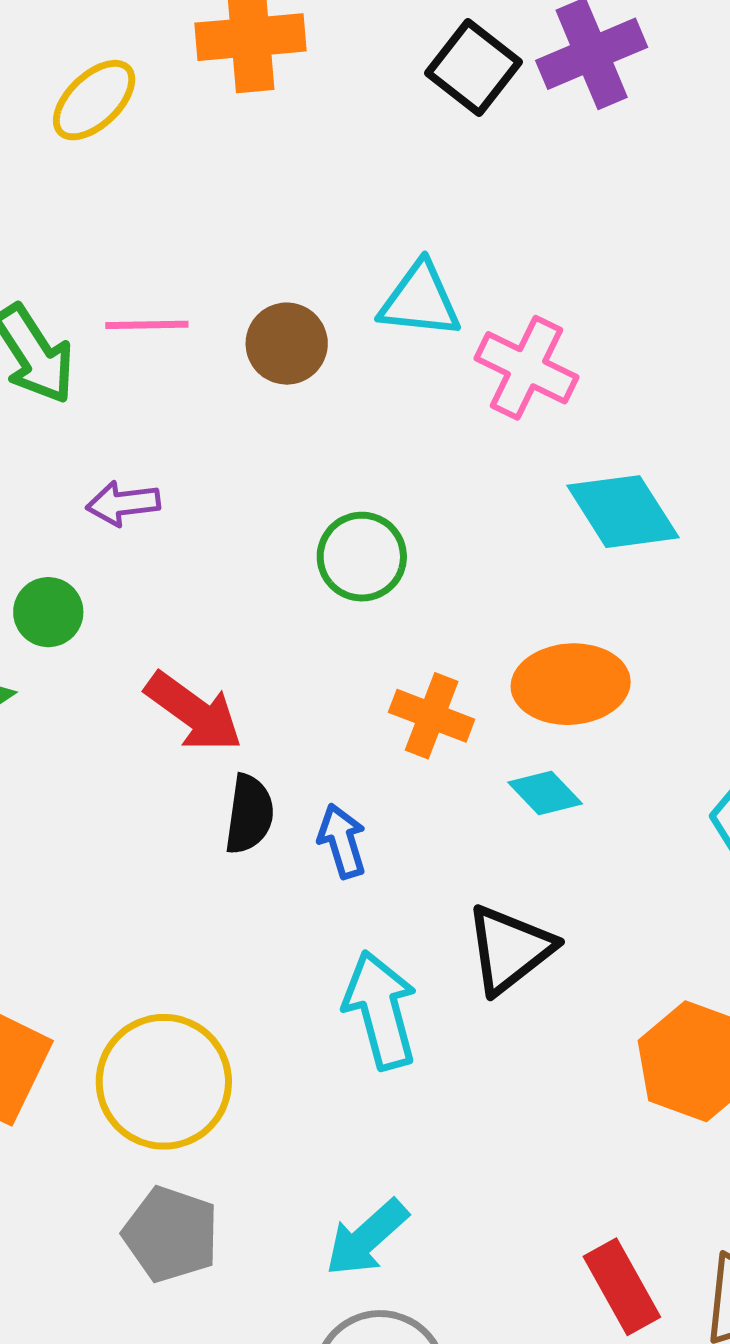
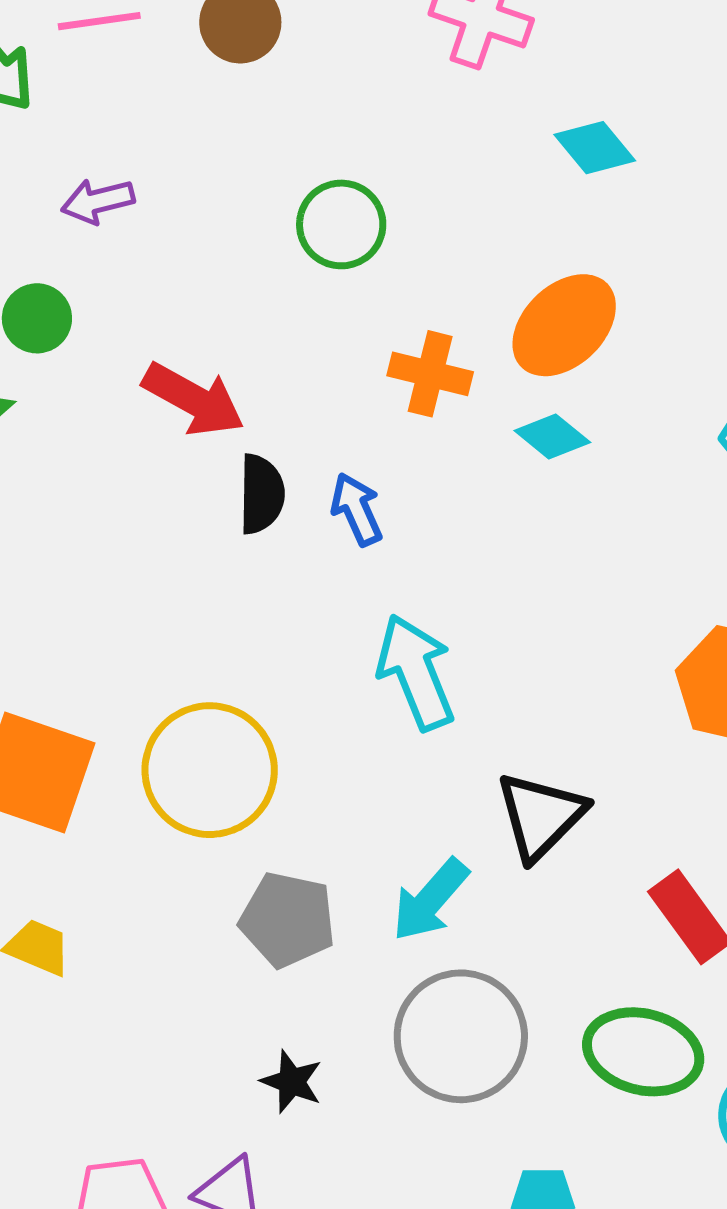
cyan diamond: (623, 512) -> (595, 148), size x0.7
orange ellipse: (571, 684) -> (564, 325), turned -33
black triangle: (510, 949) -> (541, 816), moved
gray pentagon: (171, 1234) -> (288, 920), moved

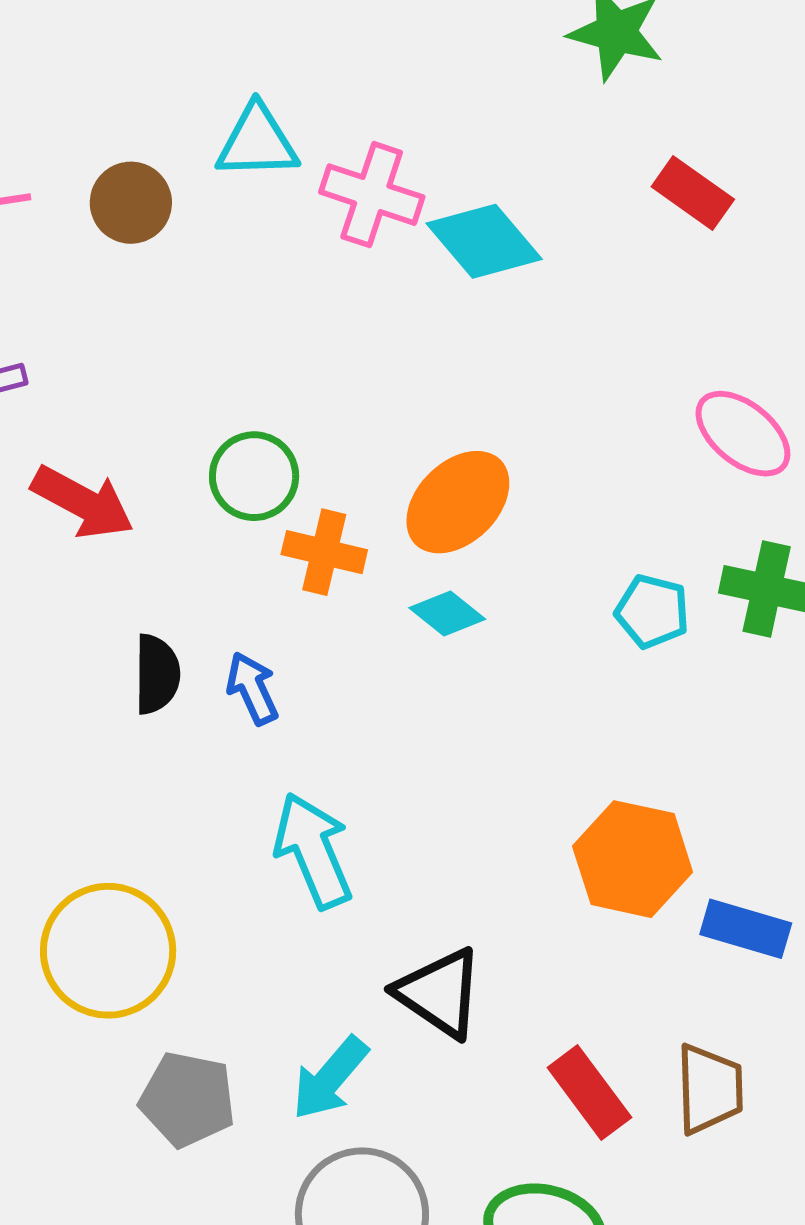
cyan diamond: (595, 148) -> (484, 241), moved, size x1.4
green circle: (341, 224) -> (254, 476), moved
red arrow: (194, 399) -> (83, 502), moved
black triangle: (541, 816) -> (439, 993), turned -40

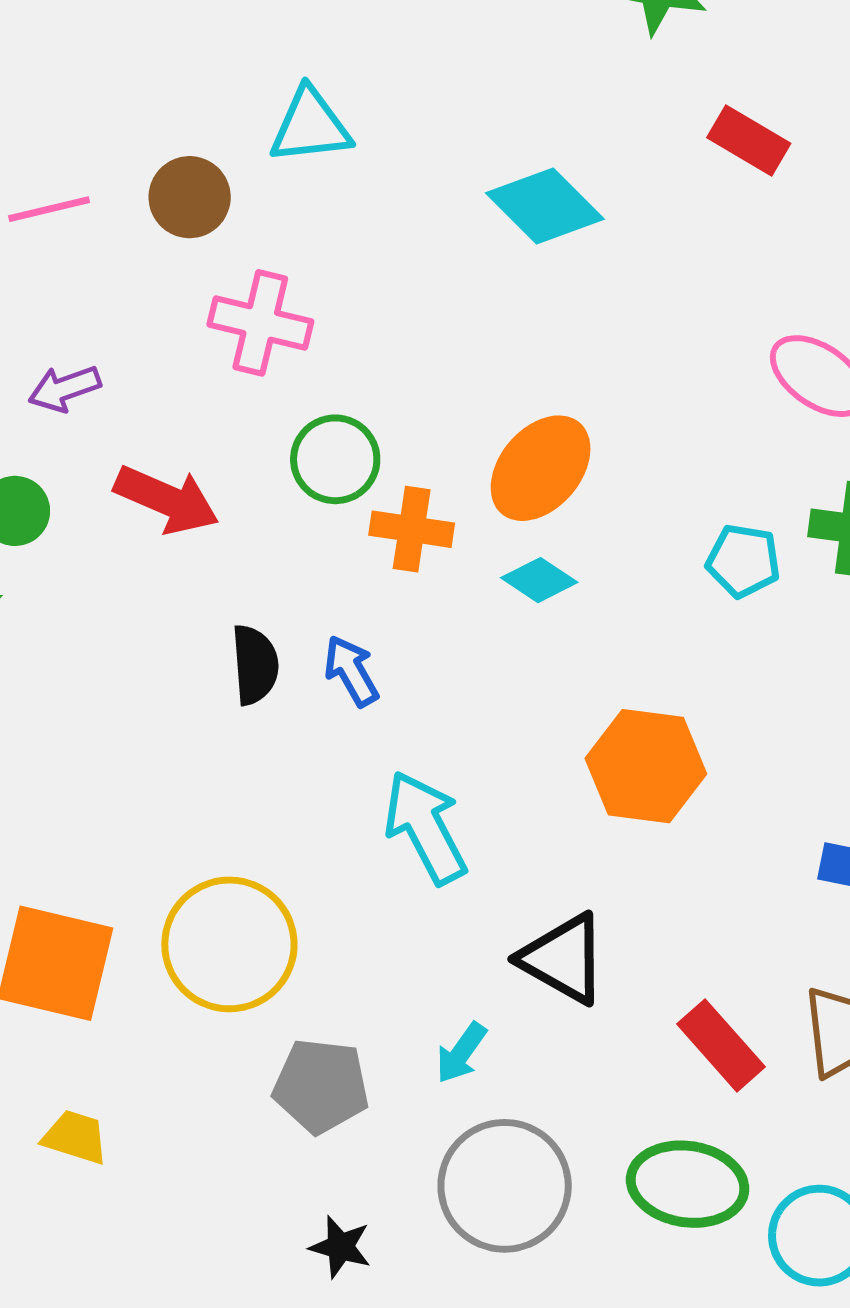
pink cross: (372, 195) -> (260, 323), moved
orange hexagon: (633, 859) -> (646, 766), moved
cyan arrow: (330, 1078) -> (461, 1053), size x0.7

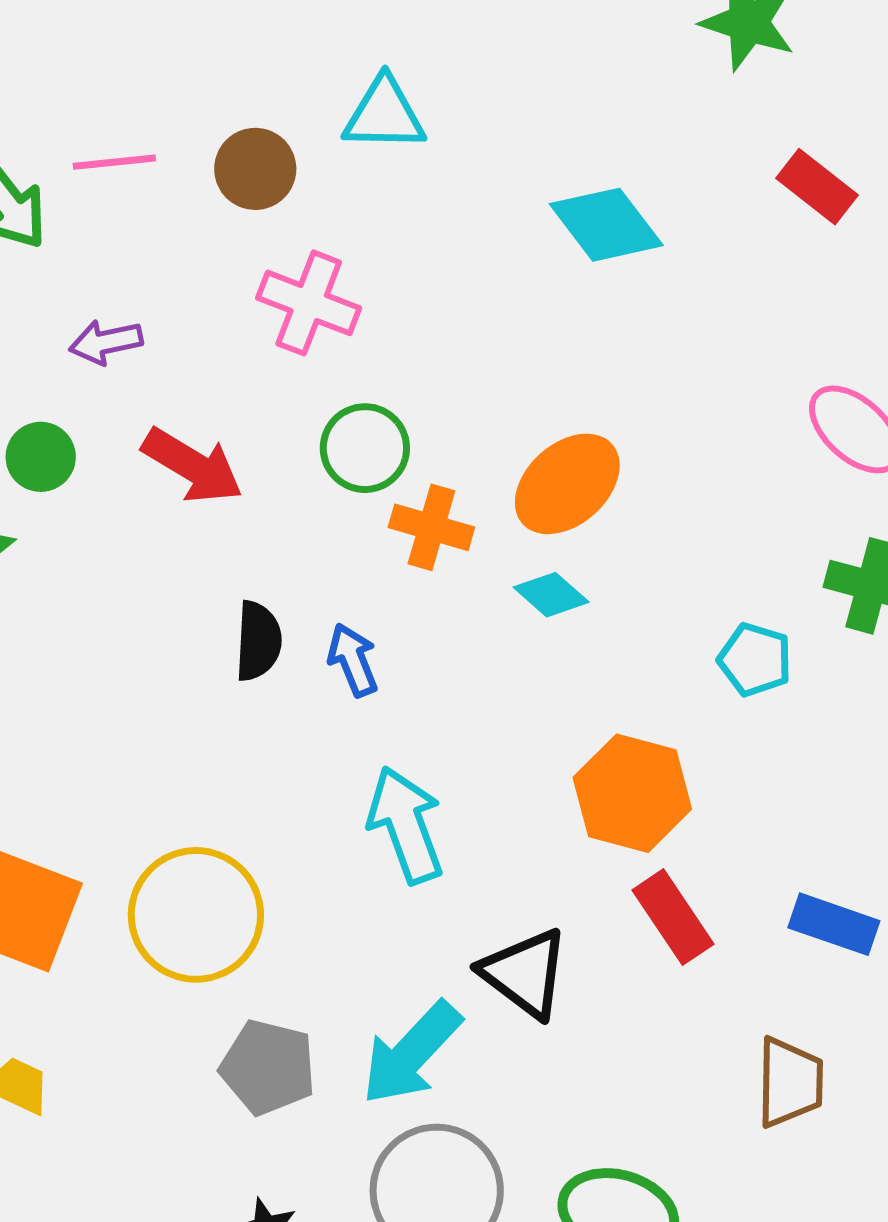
cyan pentagon: (743, 561) -> (755, 660), moved
red rectangle: (721, 1045) -> (673, 917), moved
cyan arrow: (461, 1053) -> (411, 1053), size x1.8

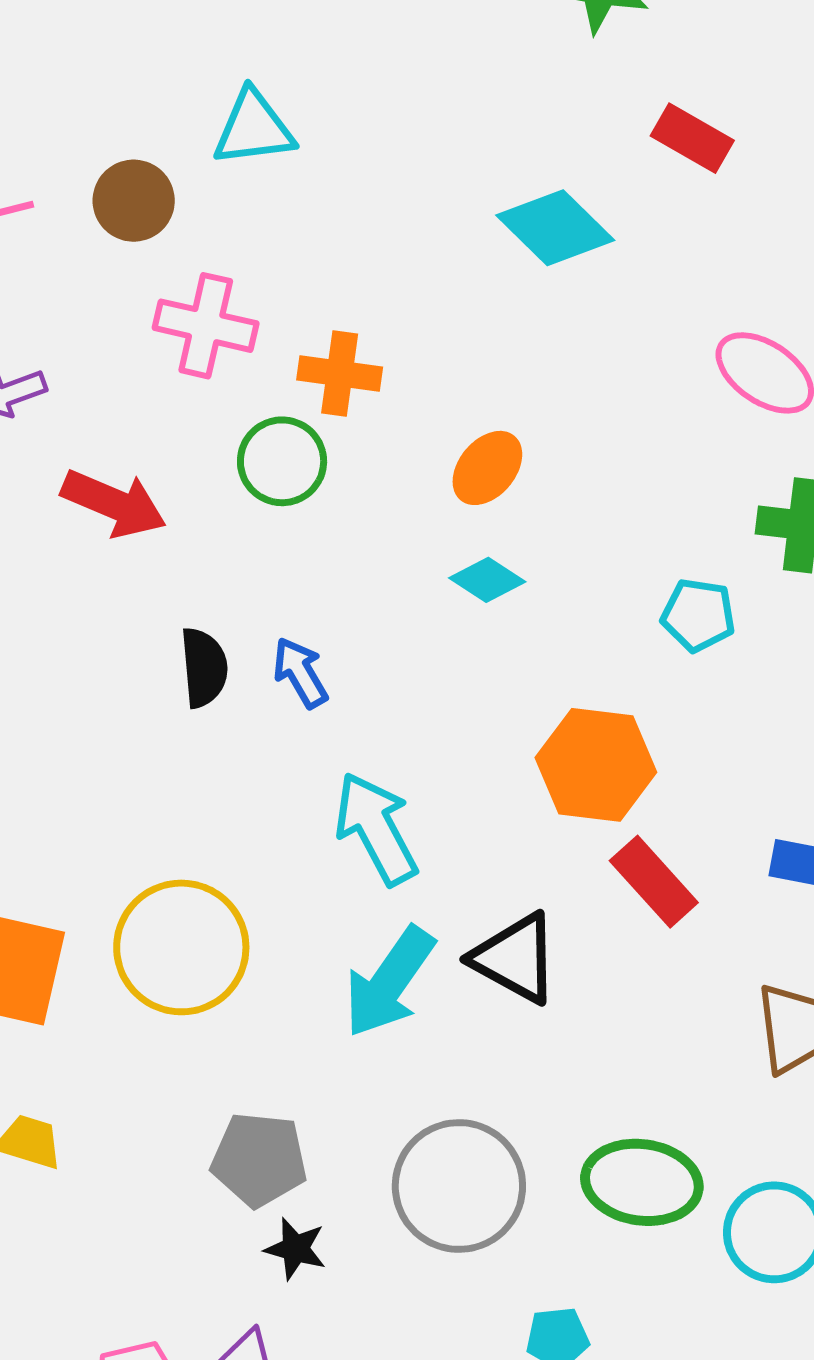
cyan diamond: (606, 225) -> (555, 228), moved
orange ellipse: (567, 484) -> (487, 468), size x0.7
orange cross: (431, 527) -> (340, 374), moved
cyan arrow: (411, 1053) -> (389, 982), moved
gray pentagon: (268, 1067) -> (259, 1159), moved

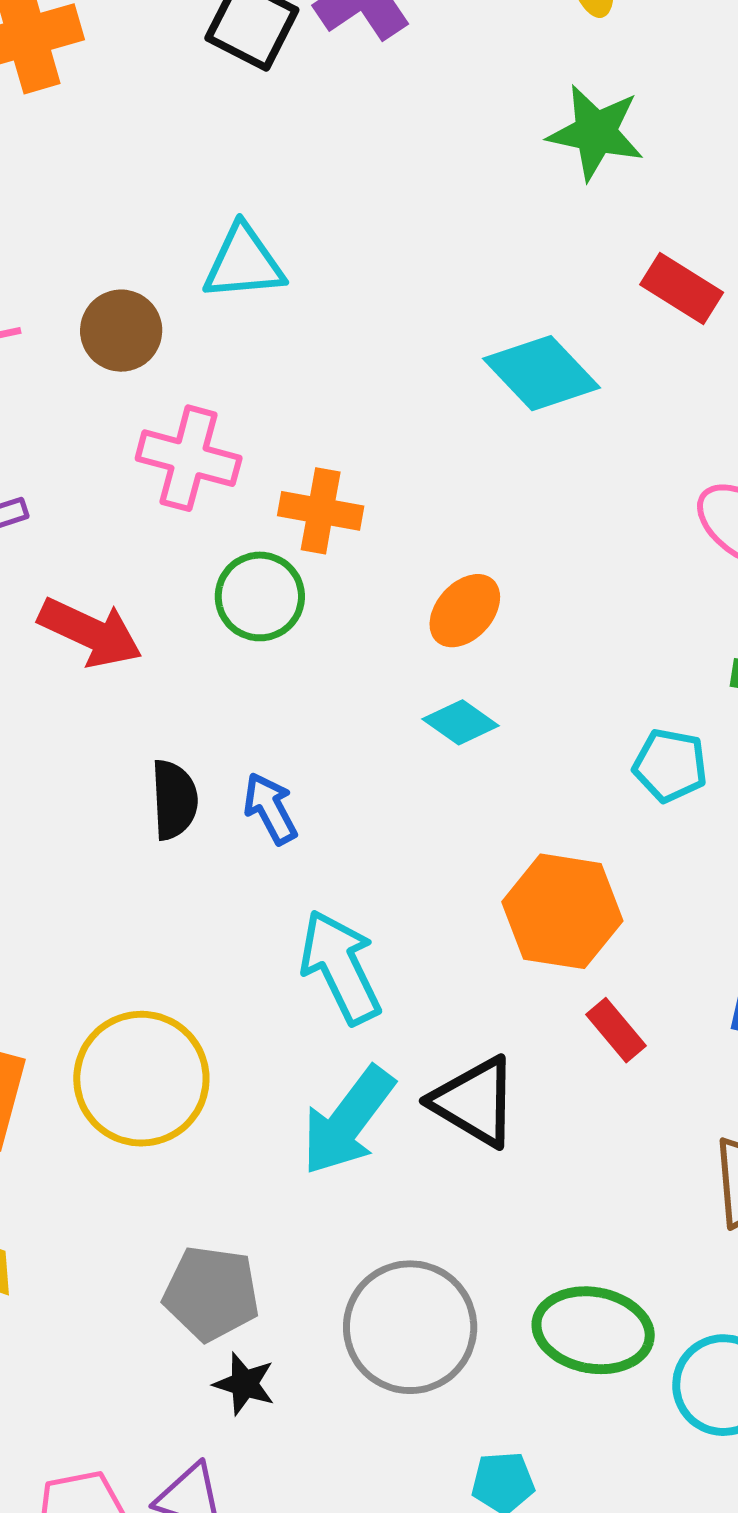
red rectangle: (654, 882) -> (616, 1030), size x0.7

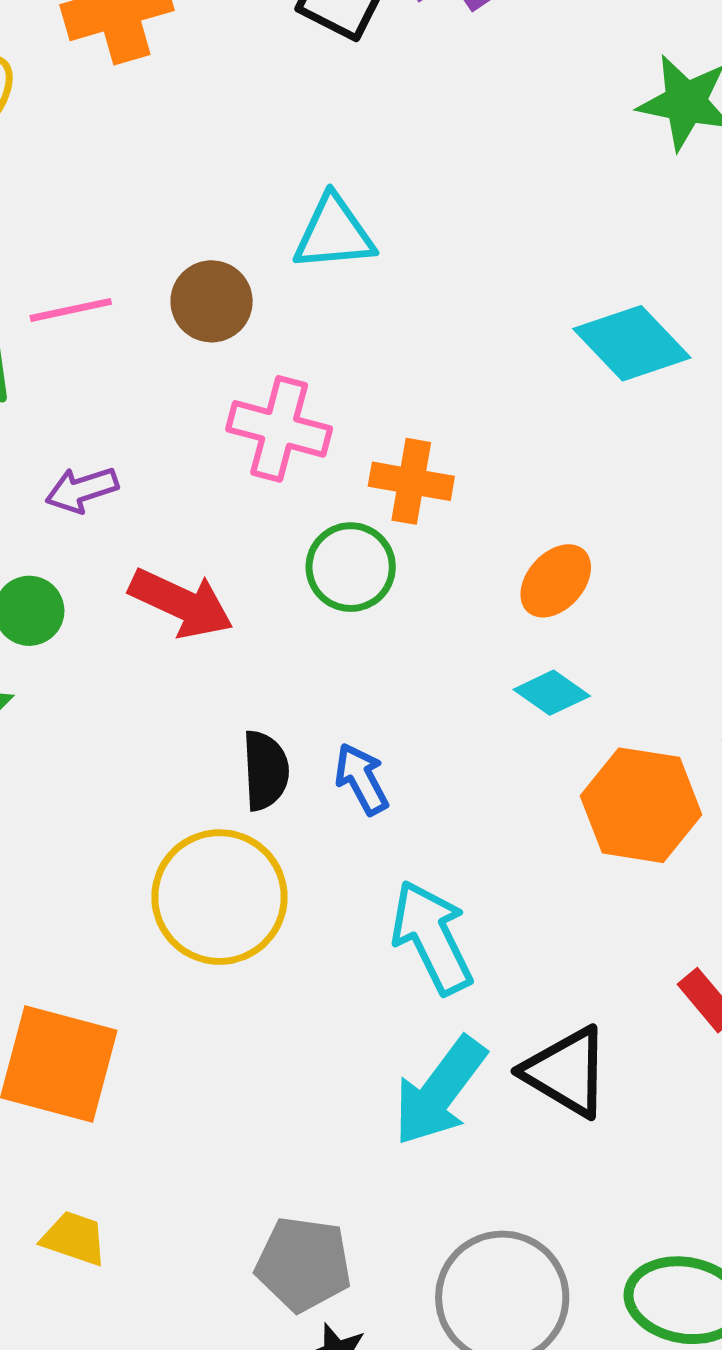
orange hexagon: (562, 911) -> (641, 805), moved
yellow circle: (141, 1079) -> (219, 897), moved

